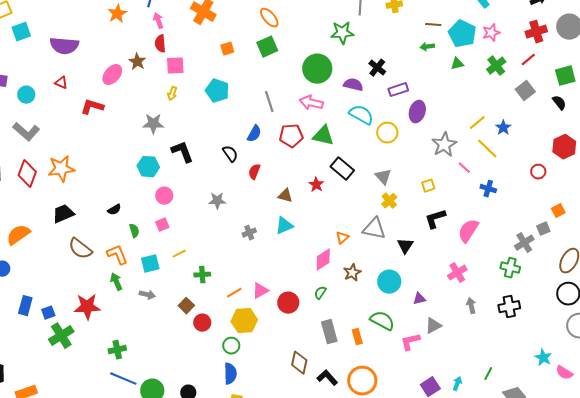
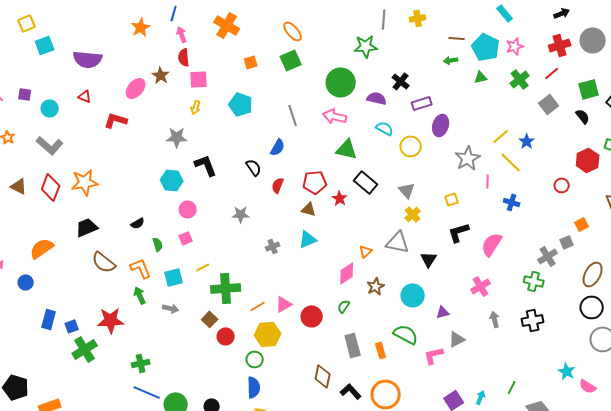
cyan semicircle: (361, 115) -> (385, 128), size x0.7
red pentagon: (291, 136) -> (315, 182), moved
pink line: (464, 168) -> (488, 181), turned 48
green cross: (202, 275) -> (226, 288), size x1.8

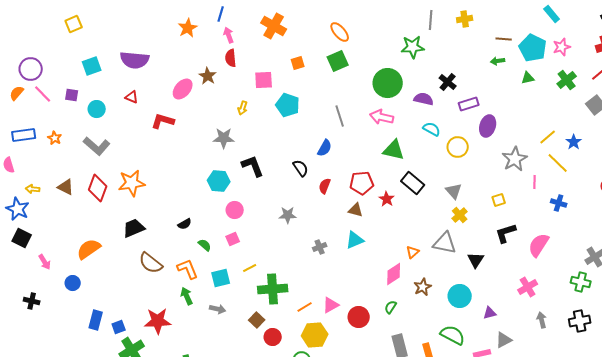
cyan square: (45, 45) -> (92, 66), moved
pink square: (199, 79) -> (264, 80), moved
green semicircle: (158, 244) -> (205, 245), turned -32

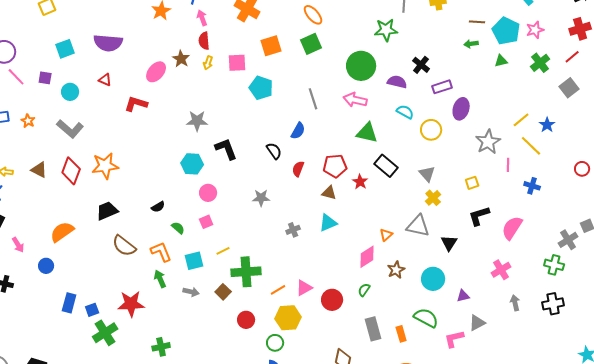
orange square: (298, 63) -> (271, 46), size x1.5
yellow arrow: (243, 108) -> (208, 63), moved
brown square: (257, 320) -> (223, 292), moved

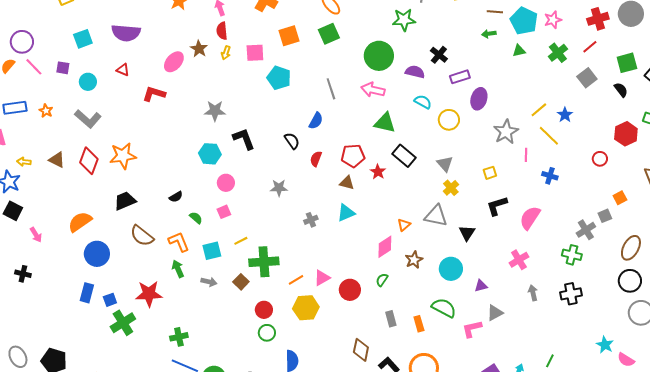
blue circle: (46, 266) -> (97, 254), moved, size x1.6
gray rectangle: (373, 329) -> (391, 319), size x0.7
green circle: (275, 343) -> (267, 333), moved

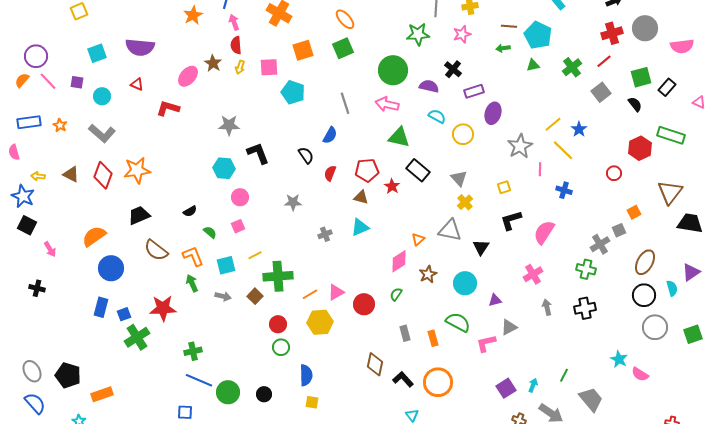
pink star: (553, 20) -> (462, 34), moved

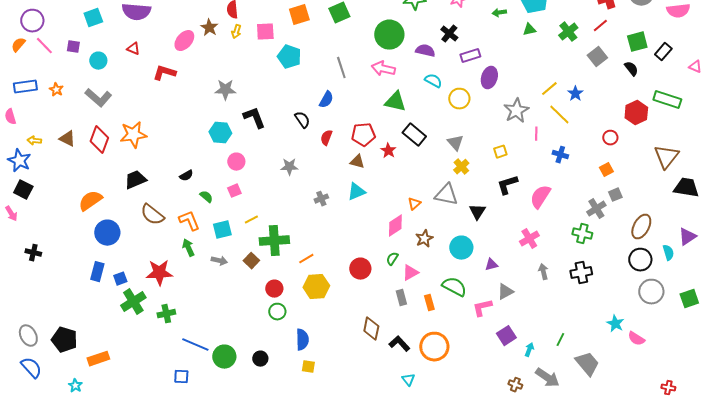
orange square: (634, 212) -> (606, 170), moved
pink arrow: (50, 249) -> (11, 214), moved
pink triangle: (336, 292) -> (410, 273), moved
green cross: (193, 351) -> (166, 314), moved
purple square: (506, 388) -> (506, 336), moved

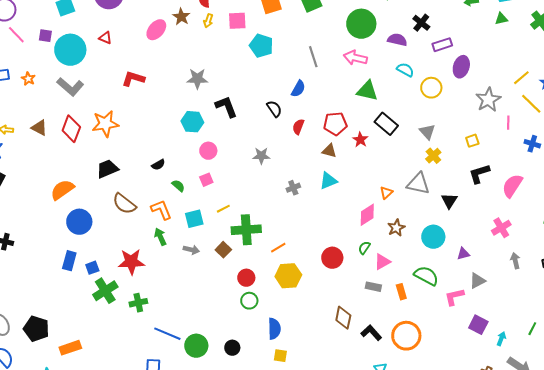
cyan circle: (98, 61) -> (70, 50), size x1.8
red L-shape: (164, 73) -> (133, 79), moved
gray rectangle: (401, 298) -> (373, 287), turned -63
purple square: (506, 336) -> (478, 325), turned -30

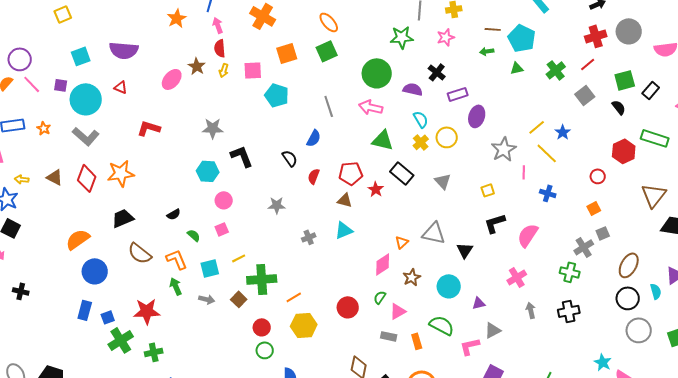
cyan semicircle: (405, 70) -> (421, 119), turned 30
yellow cross: (433, 156) -> (421, 142), moved

